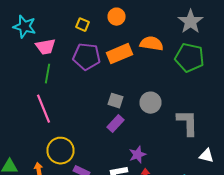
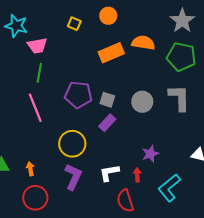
purple pentagon: (86, 57) -> (78, 95), moved
gray L-shape: (188, 123) -> (179, 98), moved
yellow circle: (60, 151) -> (72, 144), moved
purple star: (138, 155) -> (150, 154), moved

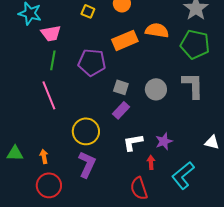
purple pentagon: (78, 95) -> (92, 62), moved
white L-shape: (109, 173) -> (133, 142), moved

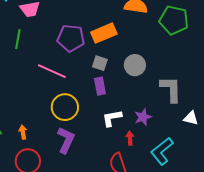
orange rectangle: (125, 40) -> (104, 33), moved
green line: (53, 60) -> (18, 39), moved
gray L-shape: (193, 85) -> (171, 89), moved
pink line: (49, 95) -> (52, 71), moved, turned -44
purple rectangle: (121, 110) -> (100, 86), turned -54

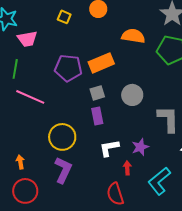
gray square: (100, 63) -> (97, 93), turned -35
pink line: (52, 71) -> (30, 97), moved

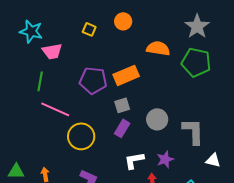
gray circle: (132, 95) -> (157, 119), moved
purple rectangle: (97, 116) -> (122, 128), turned 42
yellow circle: (62, 137) -> (81, 136), moved

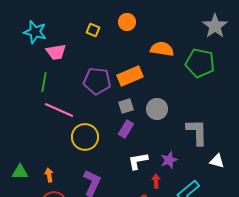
gray star: (197, 26) -> (215, 26), moved
gray circle: (157, 119) -> (157, 109), moved

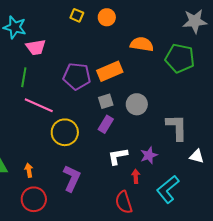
gray star: (215, 26) -> (195, 21), turned 30
yellow square: (93, 30) -> (77, 15), moved

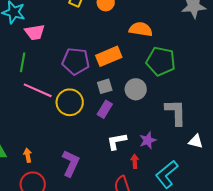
green pentagon: (180, 58) -> (161, 61), moved
yellow circle: (65, 132) -> (70, 102), moved

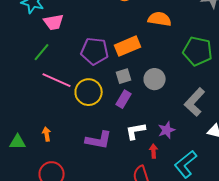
green pentagon: (161, 61) -> (198, 51), moved
green line: (23, 62) -> (42, 52), turned 30
gray L-shape: (176, 112) -> (195, 102), turned -136
orange arrow: (28, 155) -> (47, 134), moved
purple L-shape: (71, 163) -> (99, 140), moved, turned 76

